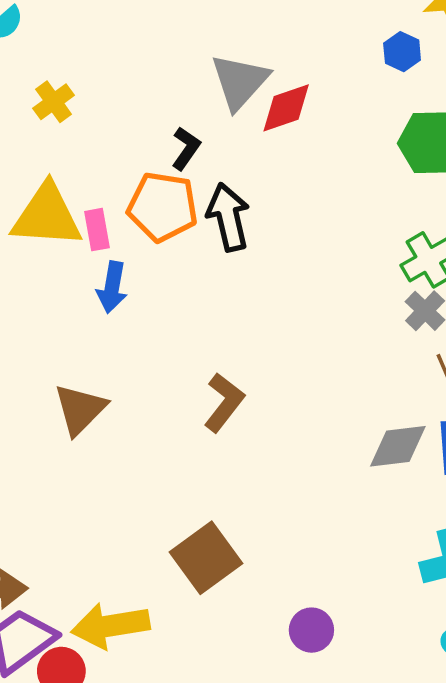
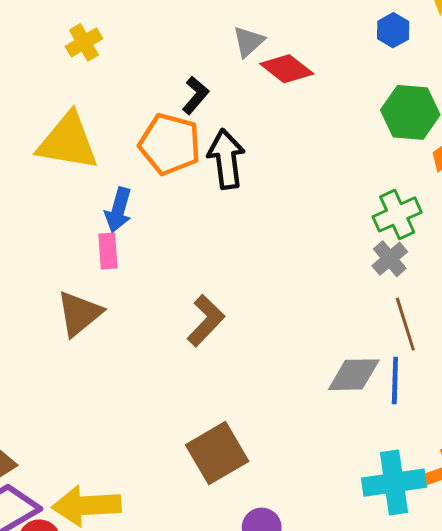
gray triangle: (240, 82) -> (248, 42), size x0.6
red diamond: (286, 108) -> (287, 69), turned 51
pink rectangle: (97, 230) -> (108, 251), moved
brown square: (206, 558) -> (217, 453), moved

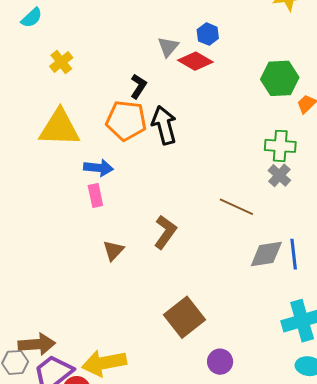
blue hexagon: (393, 30) -> (208, 34), moved
blue arrow: (118, 210) -> (99, 168), turned -92
green cross: (397, 214) -> (280, 146), turned 36
brown triangle: (79, 314) -> (113, 251), moved, size x0.7
brown line: (405, 324) -> (236, 207), moved, turned -40

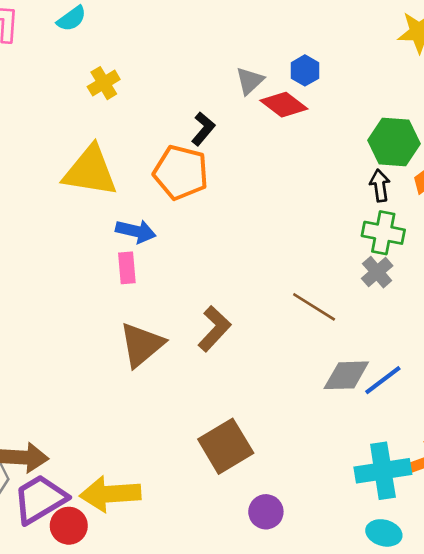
black arrow: (164, 125) -> (380, 186), moved, size x0.6
brown triangle: (113, 251) -> (142, 345), size x1.6
blue line: (294, 254) -> (383, 380), turned 52

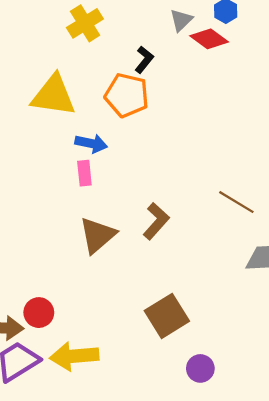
yellow cross: (104, 83) -> (85, 23), moved, size x1.4
red circle: (69, 526) -> (39, 313), moved

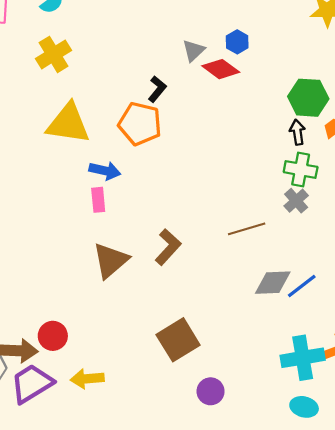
yellow cross: (85, 23) -> (53, 54), moved
brown line: (236, 202) -> (247, 229), turned -48
yellow arrow: (74, 356) -> (87, 379), size x0.7

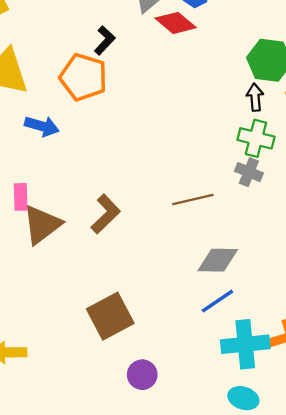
pink rectangle: (98, 200) -> (21, 197), moved
gray cross: (296, 201) -> (249, 172), turned -30
blue line: (302, 286) -> (217, 301), moved

